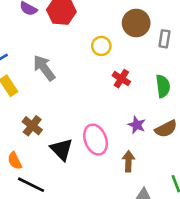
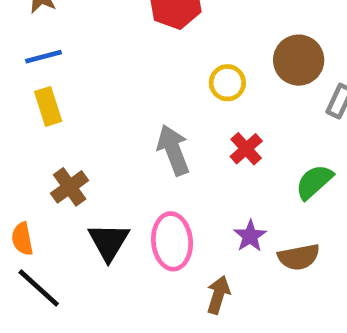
gray arrow: (44, 68) -> (173, 150), moved
green semicircle: (163, 86) -> (314, 182), turned -140

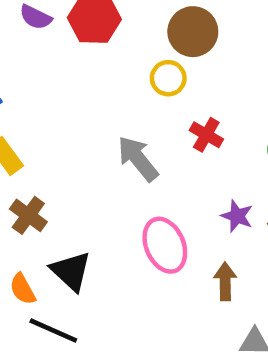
brown circle: (299, 60) -> (193, 32), moved
brown cross: (70, 187) -> (28, 215), moved
black triangle: (109, 242) -> (71, 271), moved

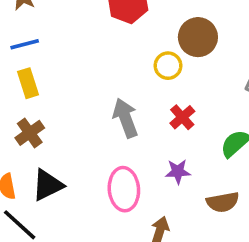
purple star: (237, 216) -> (178, 172), moved, turned 30
black triangle: (71, 271) -> (48, 185), turned 32

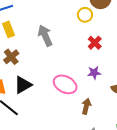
gray arrow: (125, 118) -> (45, 36), moved
pink ellipse: (124, 189) -> (65, 84), turned -55

